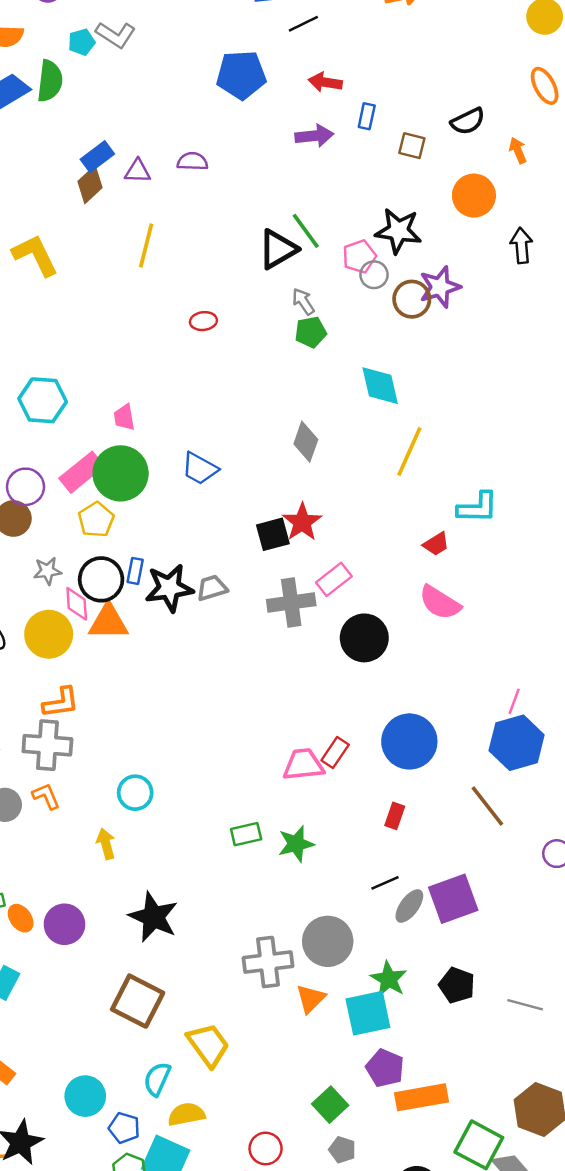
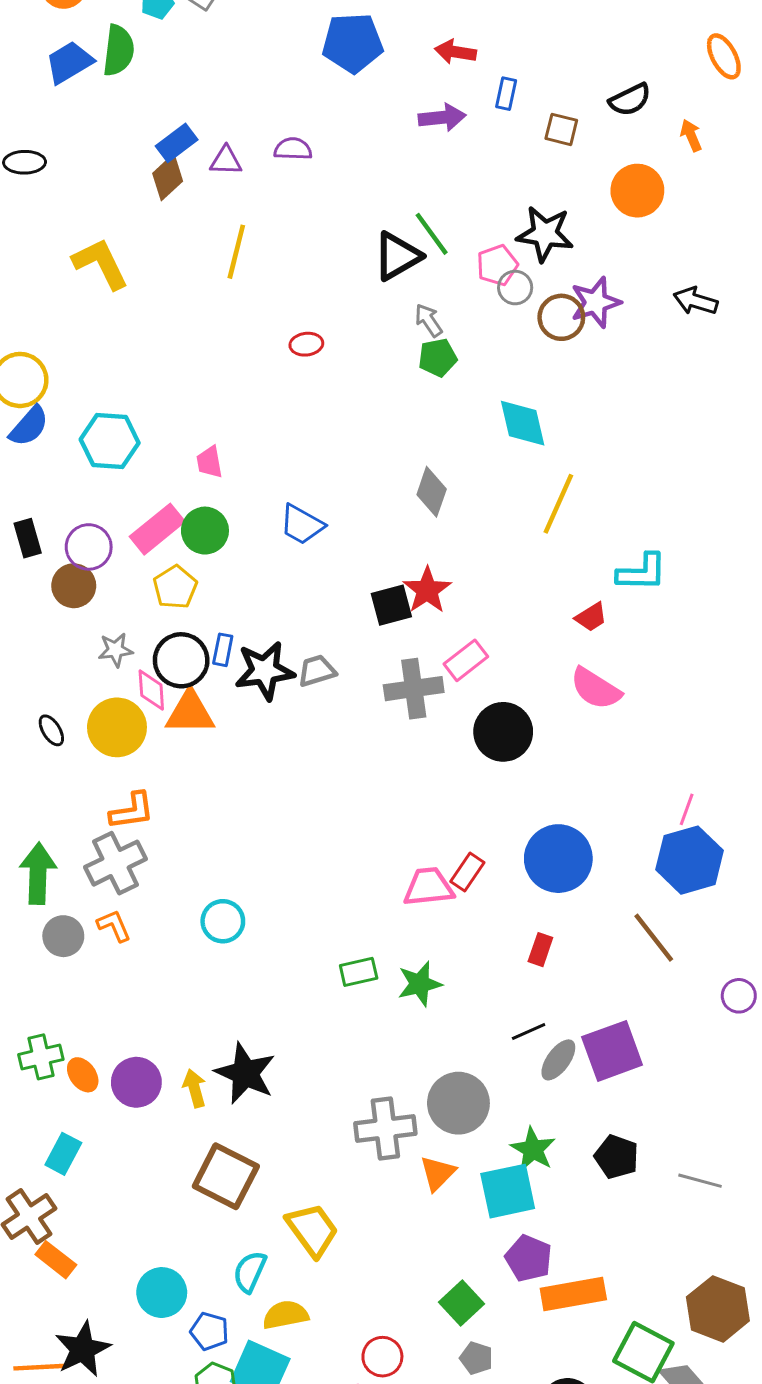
black arrow: (521, 246) -> (696, 301), moved, turned -68
green circle: (121, 473) -> (205, 531), size x0.7
gray cross: (47, 745) -> (115, 863), turned -30
yellow arrow: (106, 844) -> (195, 1088), moved

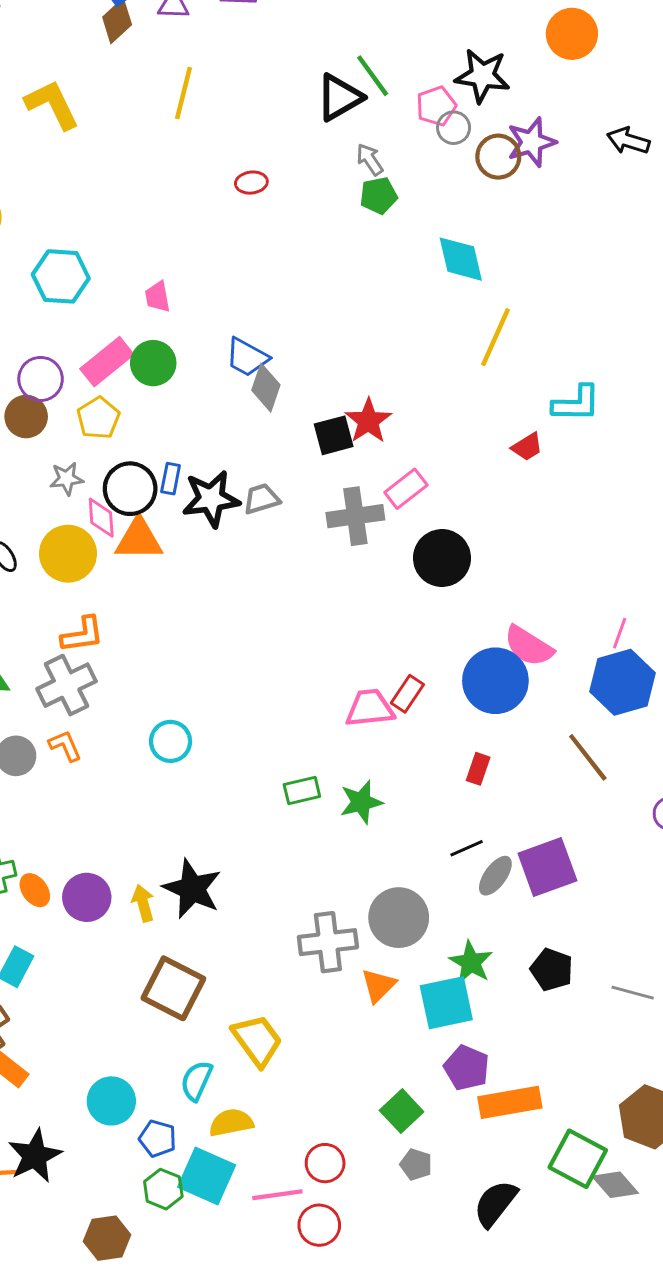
gray diamond: (432, 492) -> (266, 388), moved
yellow pentagon: (175, 587) -> (98, 418), moved
pink semicircle: (596, 689) -> (529, 646), moved

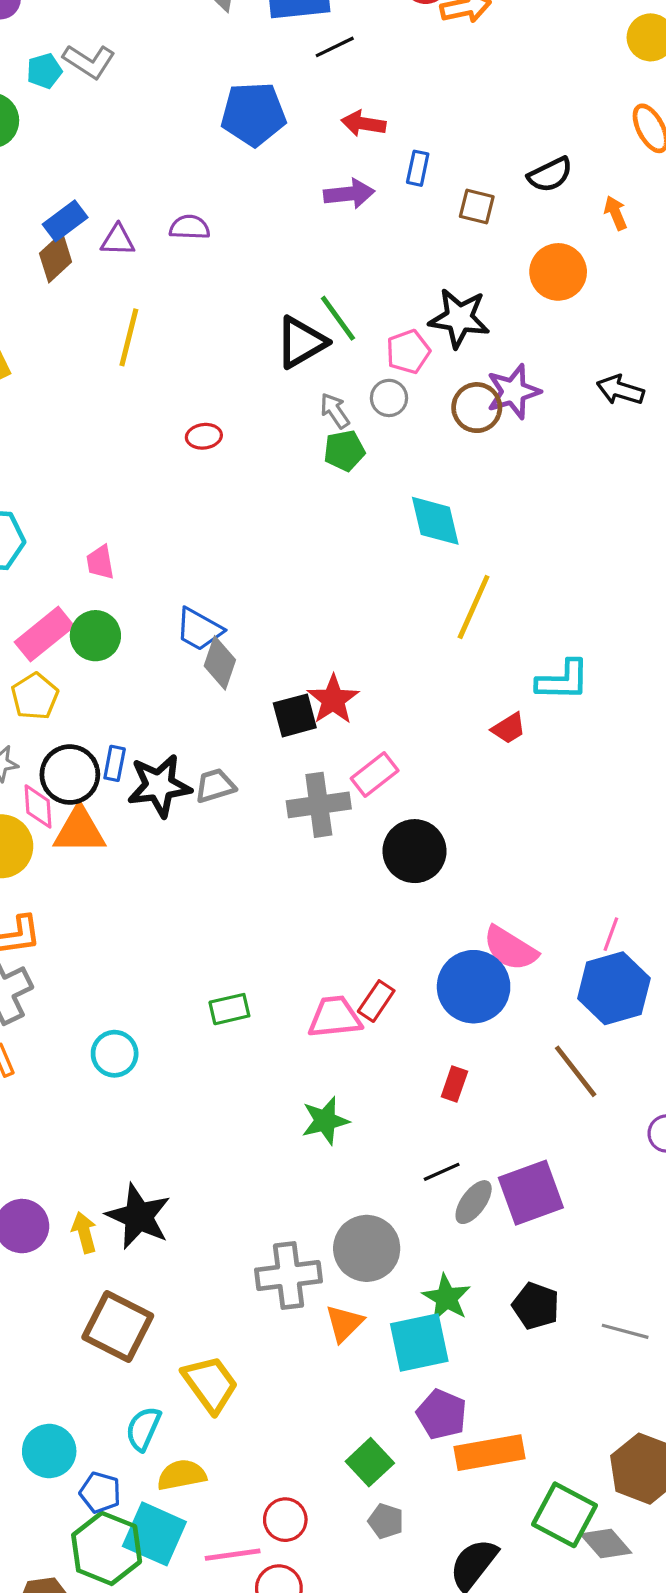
gray circle: (454, 128) -> (389, 398), moved
green rectangle: (302, 790) -> (229, 1009), moved
green hexagon: (163, 1189) -> (107, 1548), size x1.6

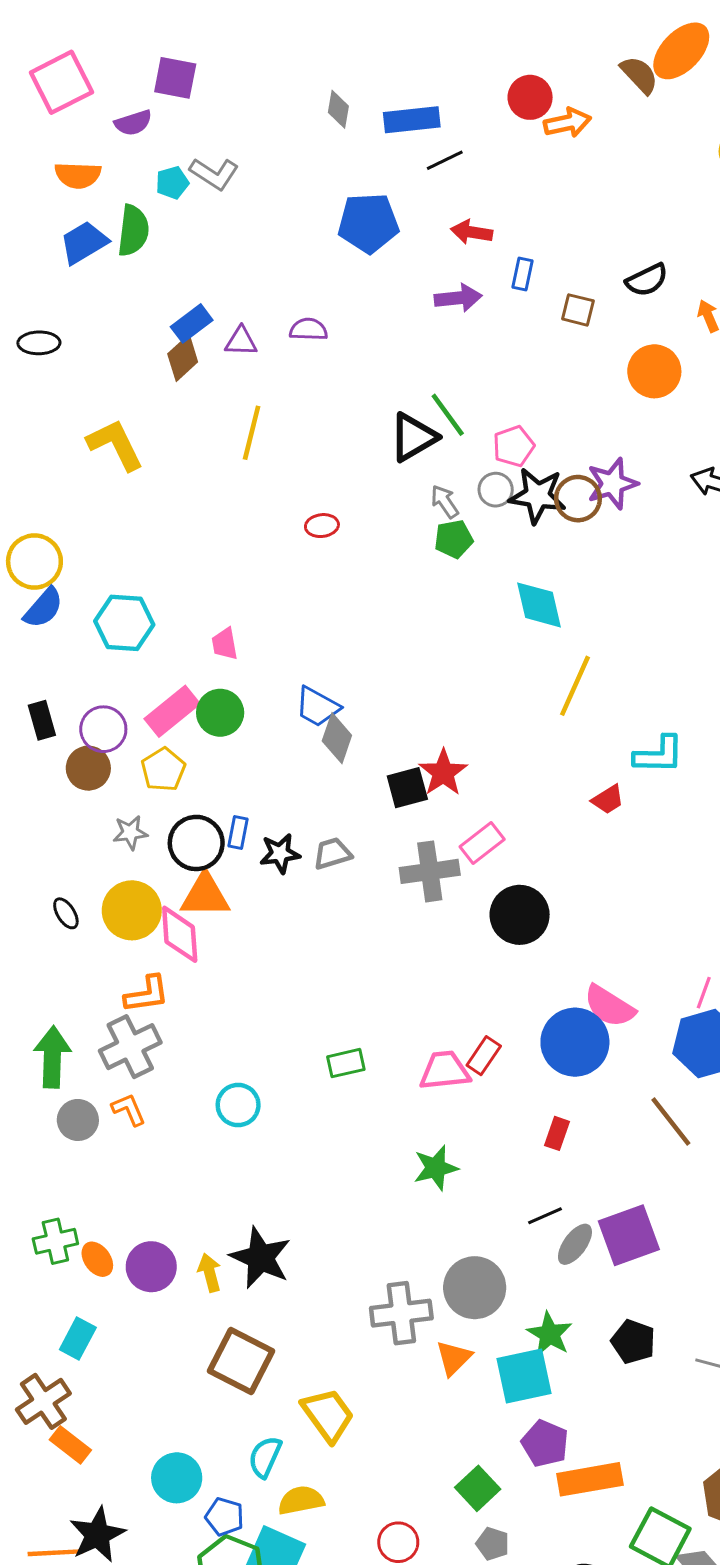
black star: (459, 318) -> (538, 496), moved
black star: (159, 786) -> (280, 853), size x0.7
pink diamond: (38, 806) -> (180, 934), moved, size x1.4

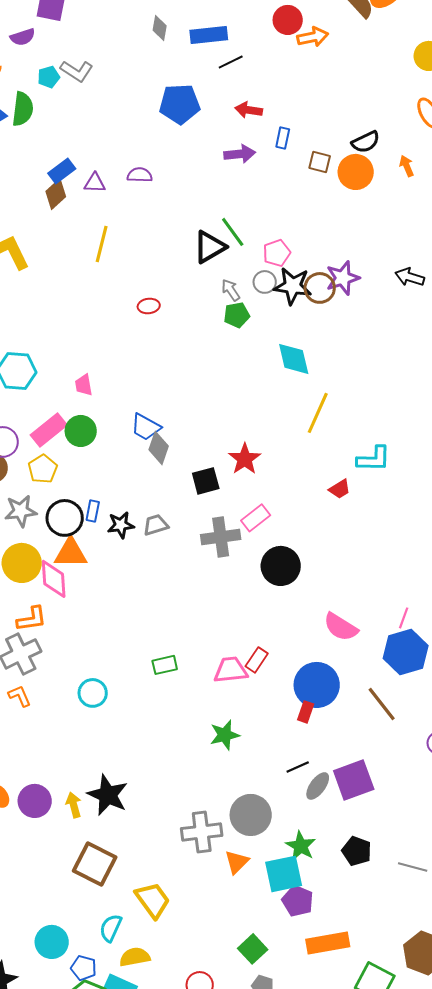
orange circle: (654, 371) -> (356, 172), moved
red star: (443, 773) -> (245, 459), moved
gray star: (130, 832) -> (21, 511), size x1.4
blue circle: (575, 1042) -> (317, 685), moved
purple pentagon: (545, 1443) -> (298, 901), moved

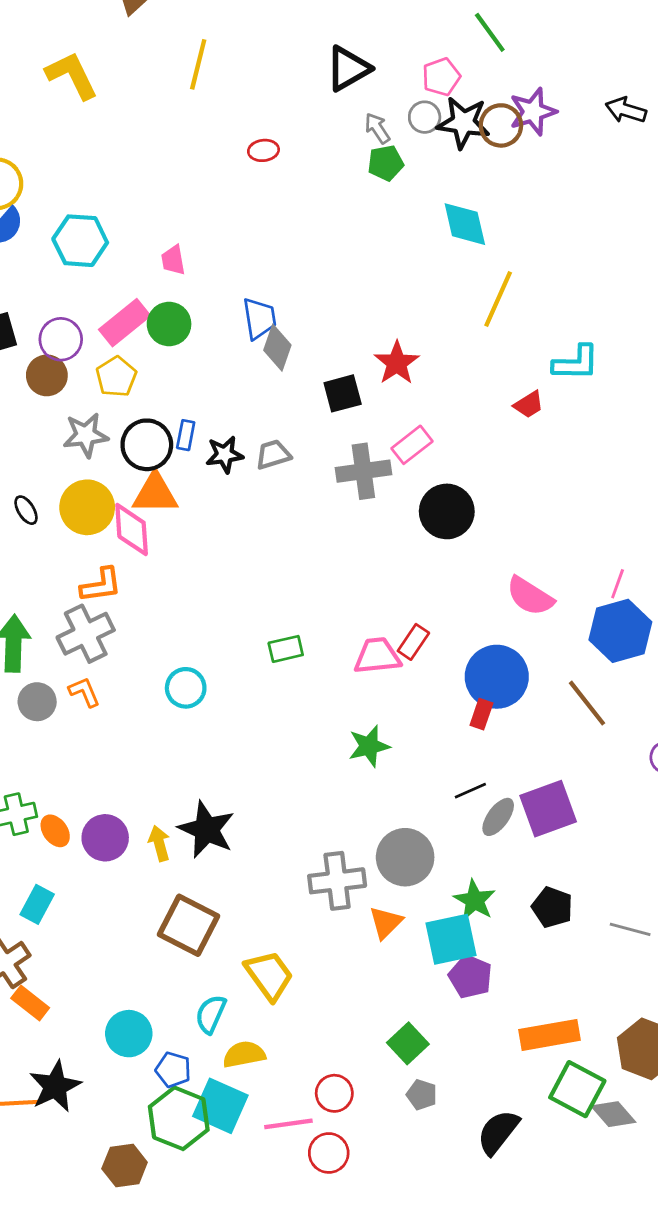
green line: (233, 232) -> (490, 32), moved
blue trapezoid: (146, 427) -> (259, 318), turned -128
orange rectangle: (328, 943) -> (550, 1035), moved

